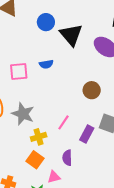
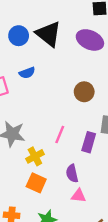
blue circle: (46, 22) -> (19, 36), moved
pink triangle: (54, 177) -> (79, 196), moved, turned 32

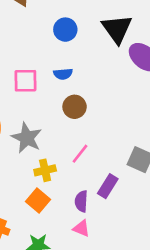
black triangle: (49, 34) -> (117, 29), moved
brown circle: (84, 92) -> (75, 107), moved
purple rectangle: (89, 142) -> (108, 186), moved

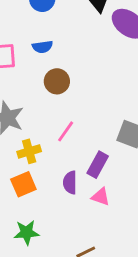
orange square: (38, 200) -> (23, 184), turned 30
pink triangle: (81, 228) -> (101, 197), moved

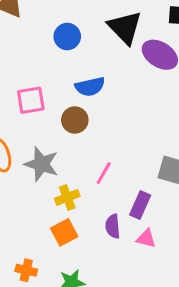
blue semicircle: (42, 47) -> (90, 87), moved, size x1.4
brown circle: (57, 81) -> (75, 120), moved

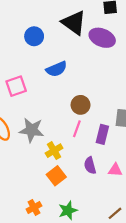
brown circle: (75, 120) -> (81, 105), moved
purple rectangle: (140, 205) -> (102, 134), moved
orange cross: (26, 270) -> (34, 207), turned -32

